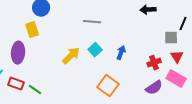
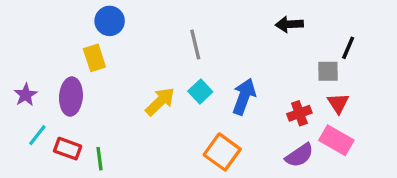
gray line: (92, 22) -> (195, 44), turned 72
blue arrow: (121, 53) -> (244, 97), size x1.5
green line: (35, 90) -> (100, 159), turned 48

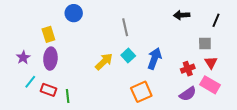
black line: (348, 48) -> (216, 20), moved
yellow rectangle: (94, 58) -> (48, 34), moved
orange square: (222, 152) -> (141, 92), turned 30

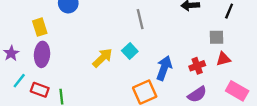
gray line: (125, 27) -> (140, 19), moved
blue arrow: (154, 59) -> (164, 68), moved
red triangle: (211, 63) -> (223, 59), turned 48
pink rectangle: (210, 85) -> (237, 91), moved

